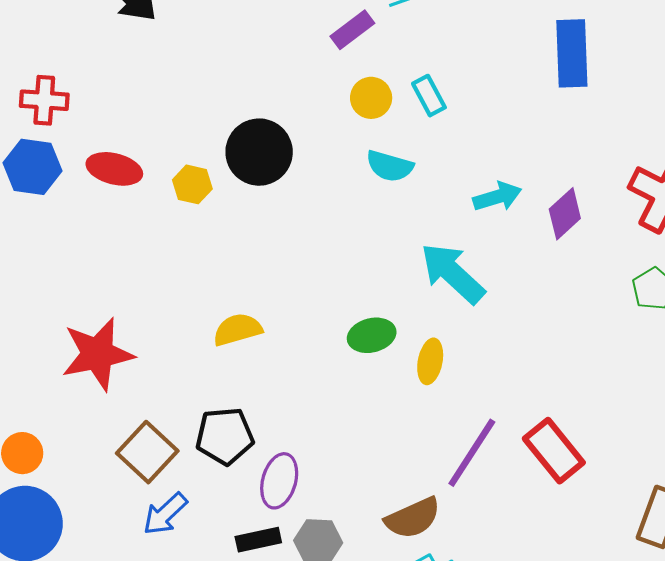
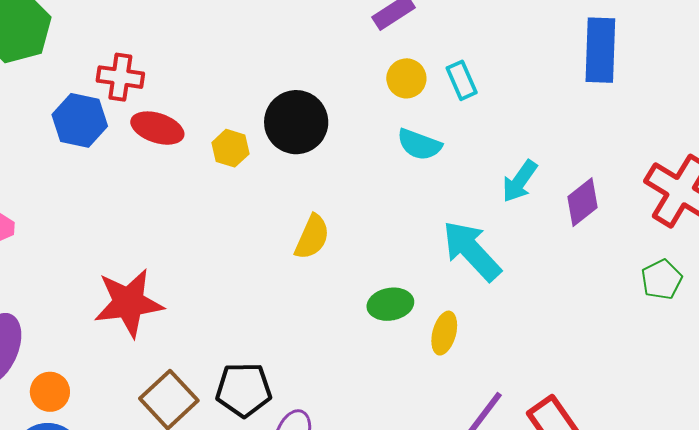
red cross: (44, 100) -> (120, 77), moved
cyan arrow: (497, 197) -> (520, 181), turned 138
yellow semicircle: (237, 330) -> (312, 237), moved, turned 126

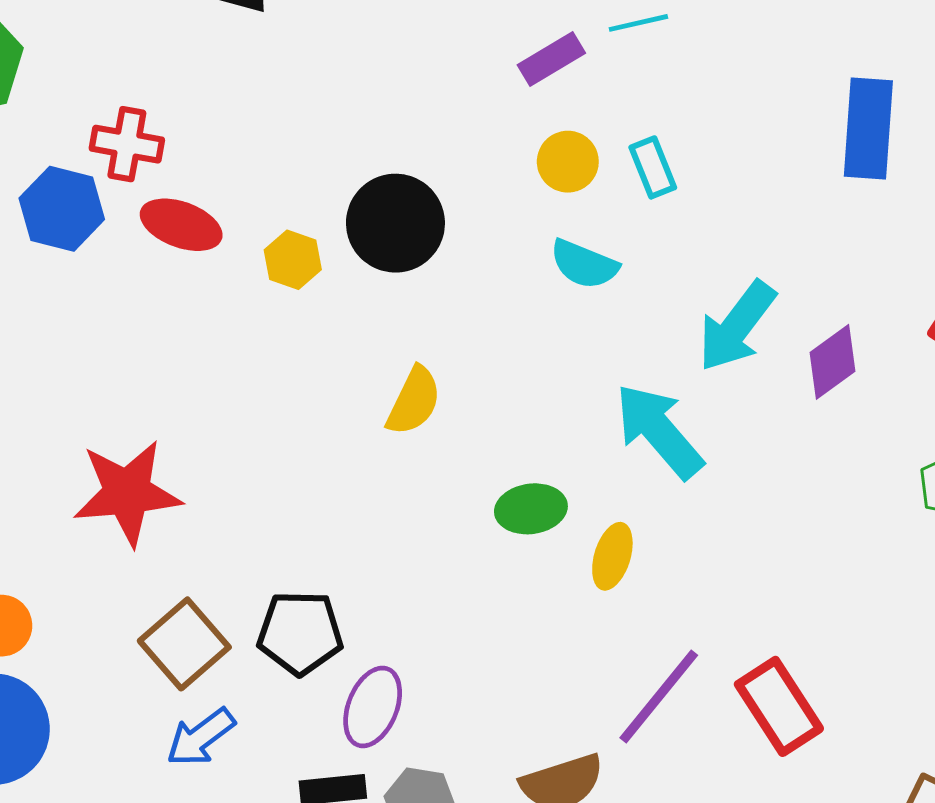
cyan arrow: (520, 181) -> (737, 326), size x1.4

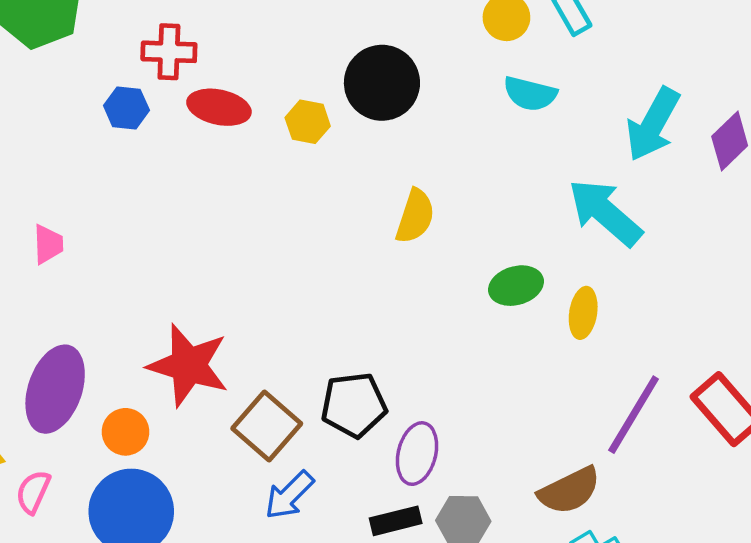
blue hexagon: (62, 209) -> (126, 108), size x0.7
red star: (127, 493) -> (188, 365), moved, turned 30

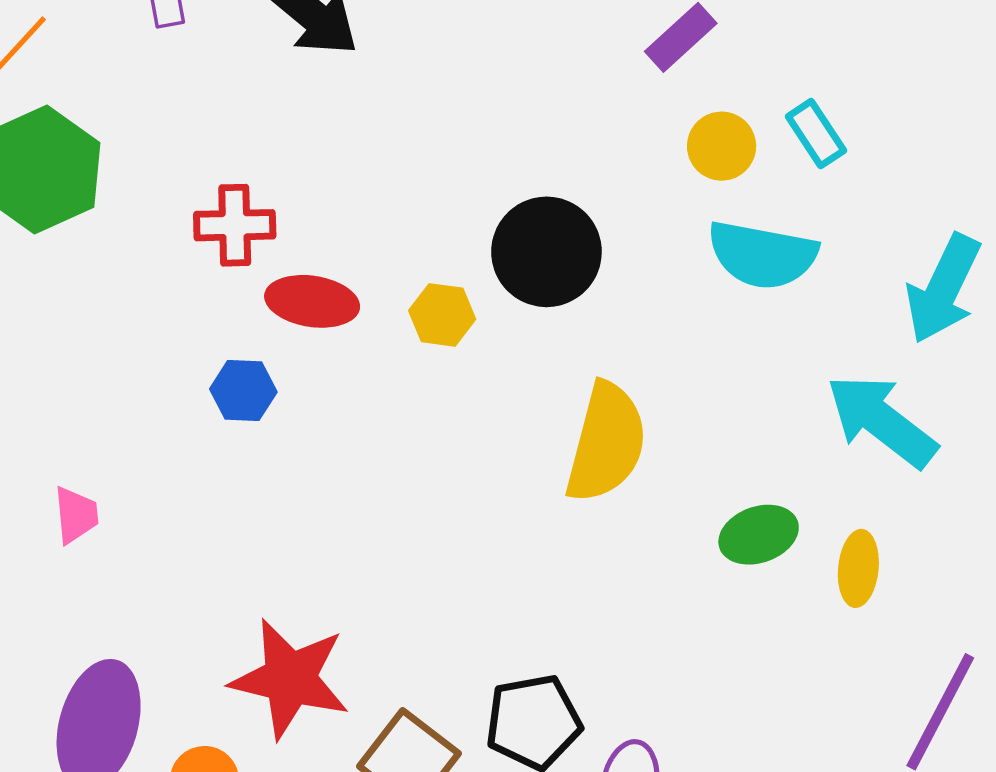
cyan semicircle: (530, 94) -> (762, 255), size x1.4
blue hexagon: (126, 108) -> (243, 391), moved
yellow semicircle: (415, 216) -> (606, 443), size x1.5

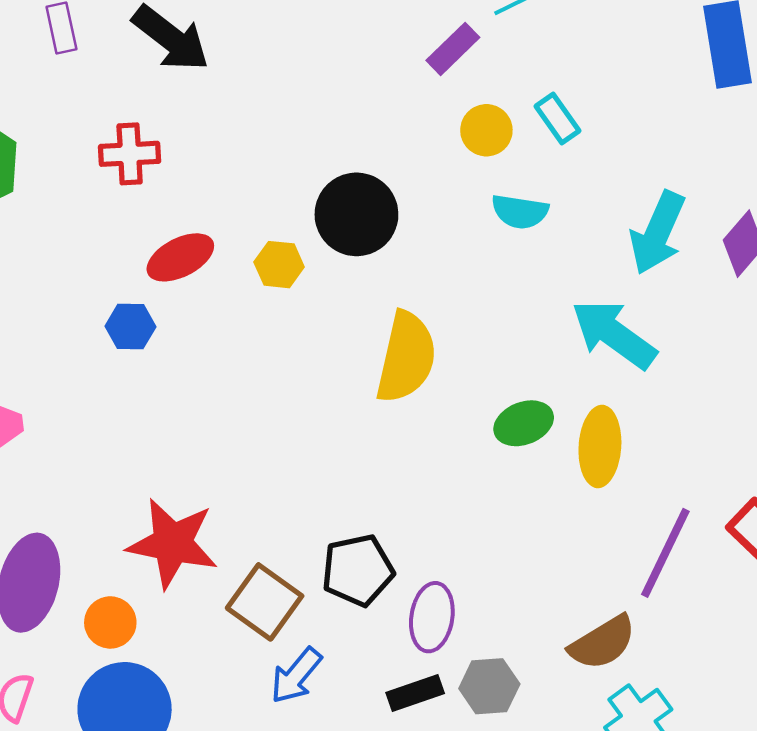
red cross: (235, 225) -> (130, 154), moved
cyan semicircle: (762, 255) -> (520, 212), size x0.7
red ellipse: (312, 301) -> (180, 257), turned -34
yellow ellipse: (858, 568) -> (600, 446), size x1.4

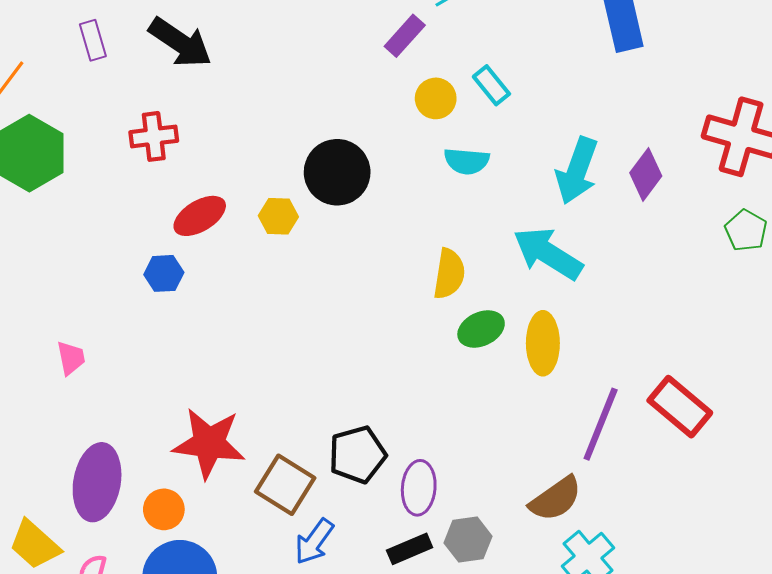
yellow semicircle: (406, 357) -> (449, 274), moved, size x0.7

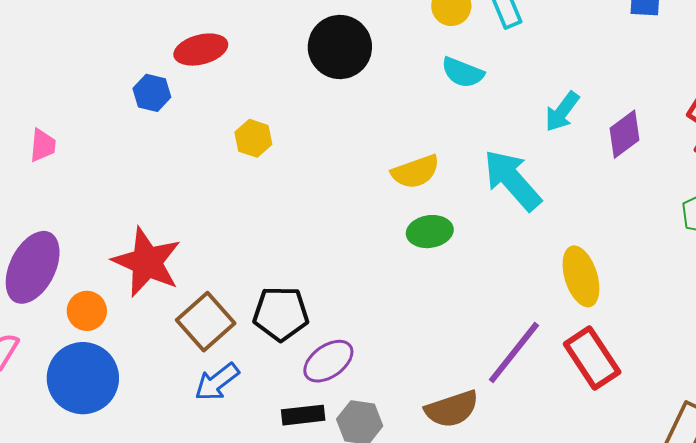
cyan arrow: (577, 171) -> (562, 112), size x0.7
yellow hexagon: (278, 216) -> (253, 138), moved
yellow semicircle: (449, 274) -> (415, 172), turned 45
yellow ellipse: (543, 343) -> (581, 276), moved, turned -34
purple ellipse: (419, 488) -> (328, 361), turned 33

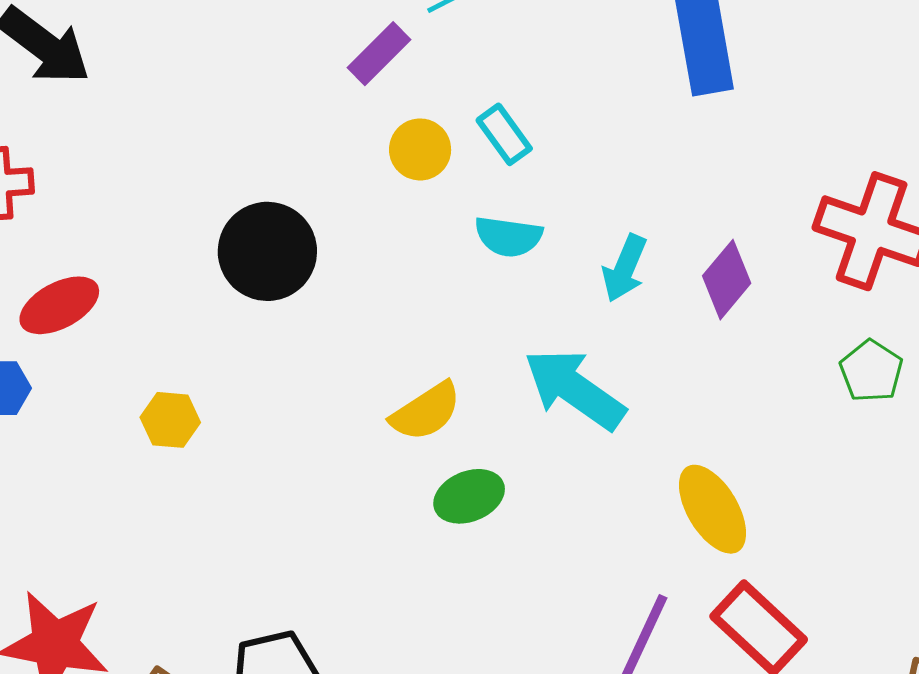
cyan semicircle: (463, 72) -> (508, 237), moved

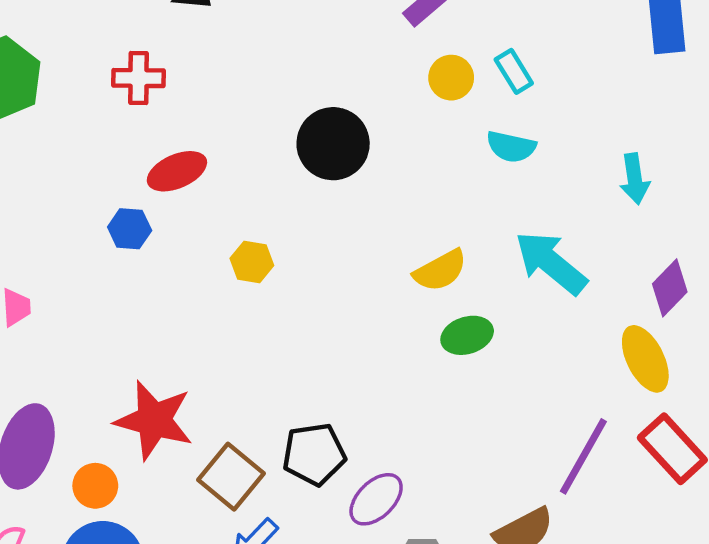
cyan arrow: (625, 268) -> (635, 179), moved, turned -36
purple diamond: (727, 280) -> (670, 288), moved

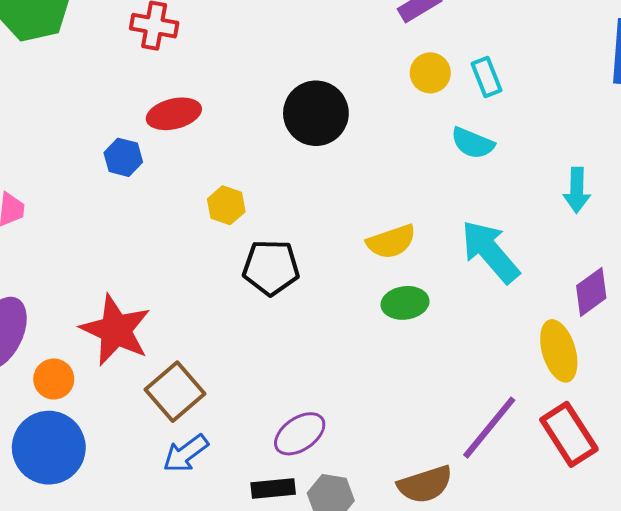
black pentagon: (314, 454) -> (271, 267), moved

